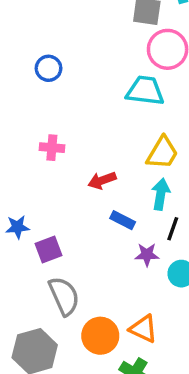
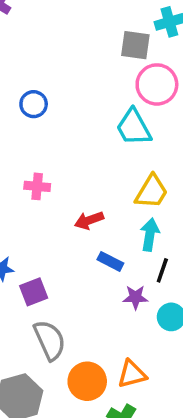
cyan trapezoid: (145, 91) -> (134, 127), turned -126
orange triangle: (143, 329) -> (132, 374), turned -40

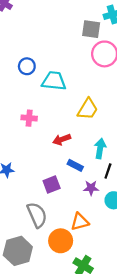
cyan trapezoid: (134, 127) -> (54, 81), moved, turned 125
yellow trapezoid: (152, 192) -> (88, 109), moved
purple square: (34, 292) -> (52, 185), moved
orange triangle: (132, 374) -> (80, 222), moved

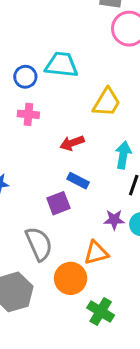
blue circle: (27, 66) -> (25, 77), moved
blue rectangle: (75, 165) -> (78, 181), moved
purple star: (91, 188) -> (114, 220), moved

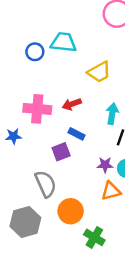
yellow trapezoid: (107, 102) -> (99, 72), turned 30
pink cross: (28, 114) -> (37, 109), moved, size x1.6
orange triangle: (96, 253) -> (111, 191), moved

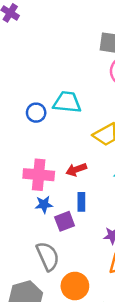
blue rectangle: (77, 134) -> (81, 202), turned 63
blue star: (13, 136) -> (44, 204), moved

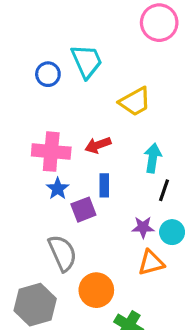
cyan trapezoid: (67, 102) -> (87, 61), turned 60
blue star: (44, 204) -> (58, 189), turned -30

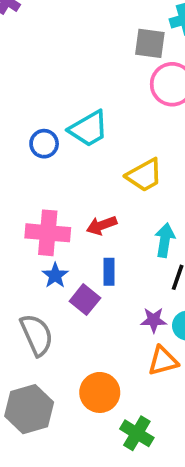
cyan trapezoid: (87, 61) -> (89, 129), turned 84
purple square: (83, 210) -> (85, 300), turned -30
gray semicircle: (62, 253) -> (37, 335), moved

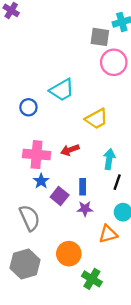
blue circle: (44, 144) -> (28, 107), moved
blue rectangle: (109, 272) -> (83, 187), moved
purple star: (154, 320) -> (85, 209), moved

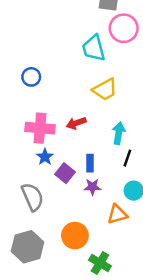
cyan trapezoid: (62, 90) -> (94, 48), moved, turned 105

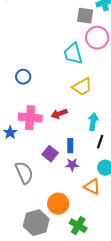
blue star: (45, 157) -> (10, 133), moved
orange triangle: (117, 214) -> (92, 187), turned 42
gray hexagon: (27, 247) -> (36, 223), moved

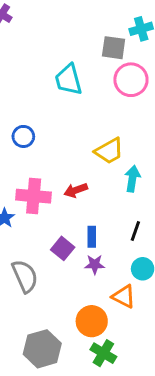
cyan trapezoid: (73, 54) -> (68, 80), moved
cyan arrow: (93, 122) -> (132, 179), moved
orange circle: (58, 204) -> (92, 321), moved

